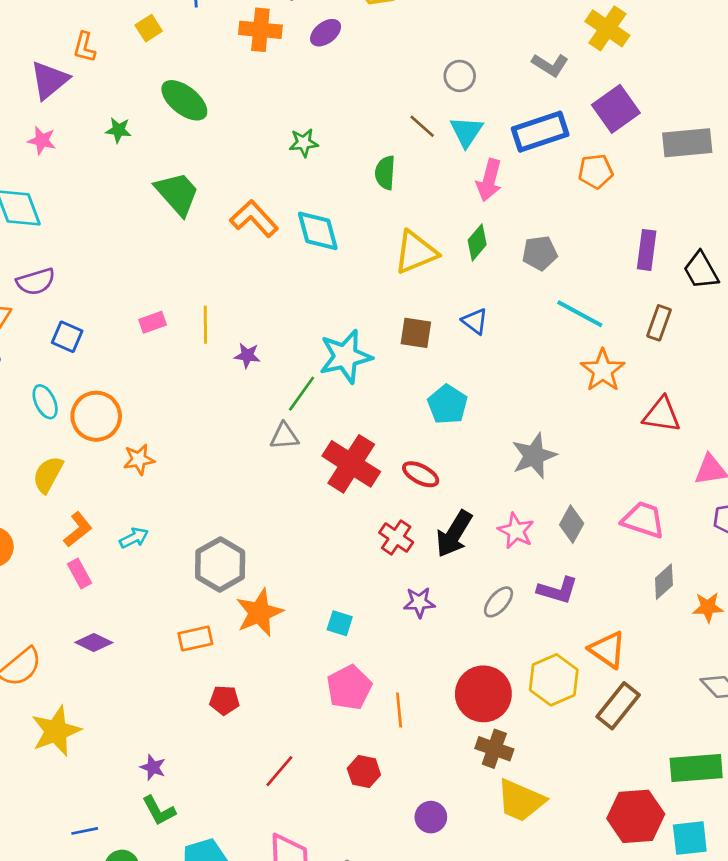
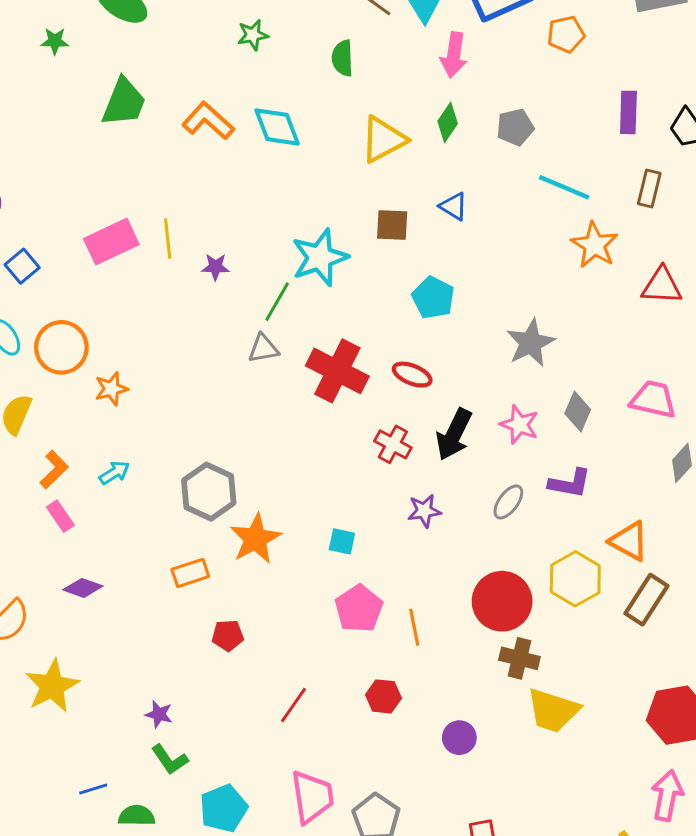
green trapezoid: (177, 193) -> (124, 102), turned 69
pink rectangle: (153, 322) -> (111, 242), size x1.8
blue square: (67, 337) -> (22, 266), turned 32

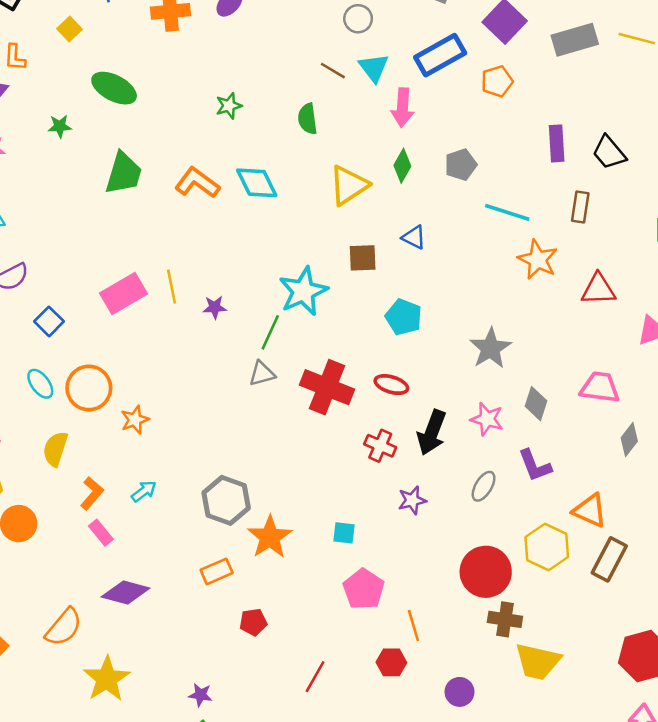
purple L-shape: (570, 483) -> (535, 466), turned 63
purple diamond: (83, 588) -> (126, 592), size x1.4
orange line: (414, 627) -> (413, 626), moved

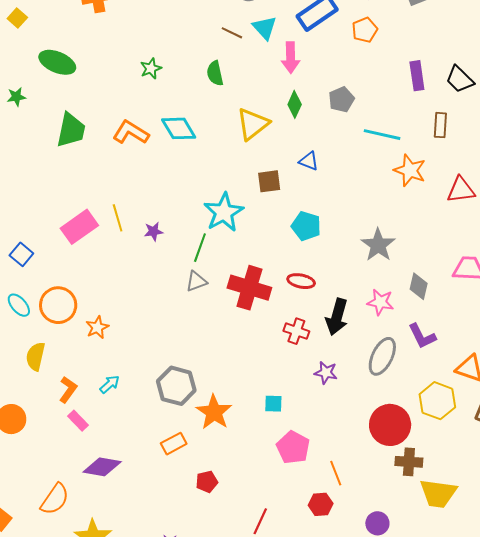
gray ellipse: (484, 486) -> (382, 356), size x1.5
purple star: (412, 500) -> (326, 373), turned 30

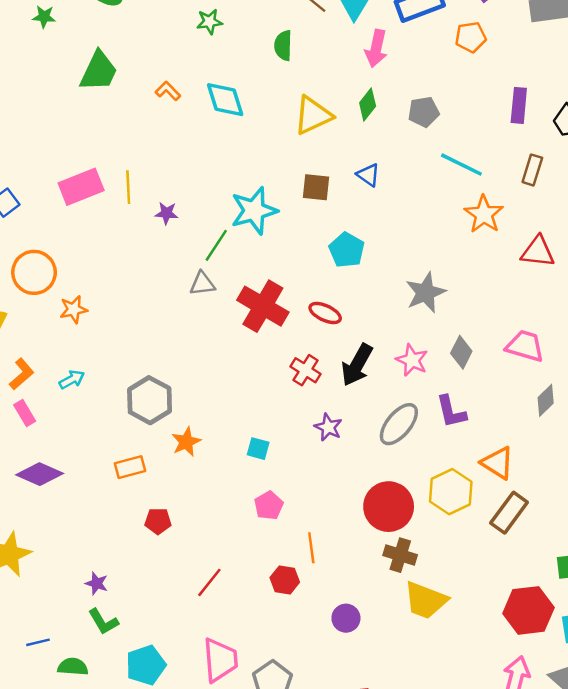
orange L-shape: (131, 133) -> (168, 91), size x0.6
orange star: (214, 412) -> (186, 442), size x0.7
pink pentagon: (293, 447) -> (269, 505), size x0.7

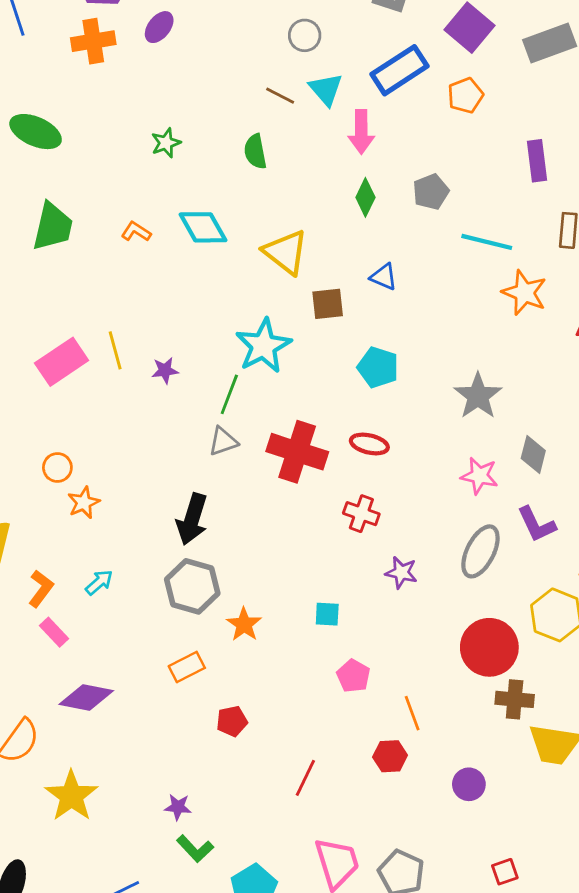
yellow triangle: (313, 115) -> (286, 252), moved, turned -45
orange circle: (34, 272) -> (57, 467), moved, size x0.6
black arrow: (357, 365) -> (192, 519), moved

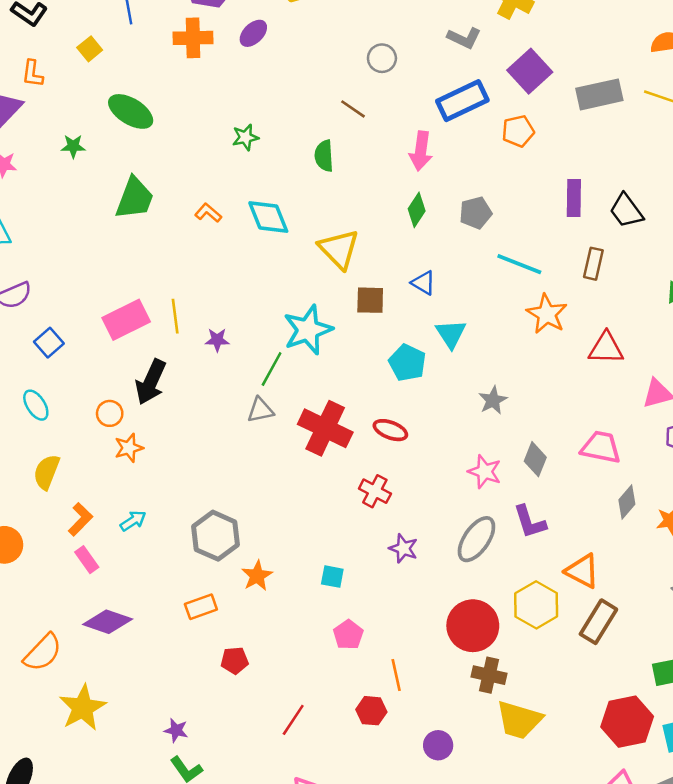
cyan triangle: (326, 89) -> (451, 334), moved
gray star: (478, 396) -> (493, 400), size x0.7
black arrow: (192, 519) -> (151, 382), moved

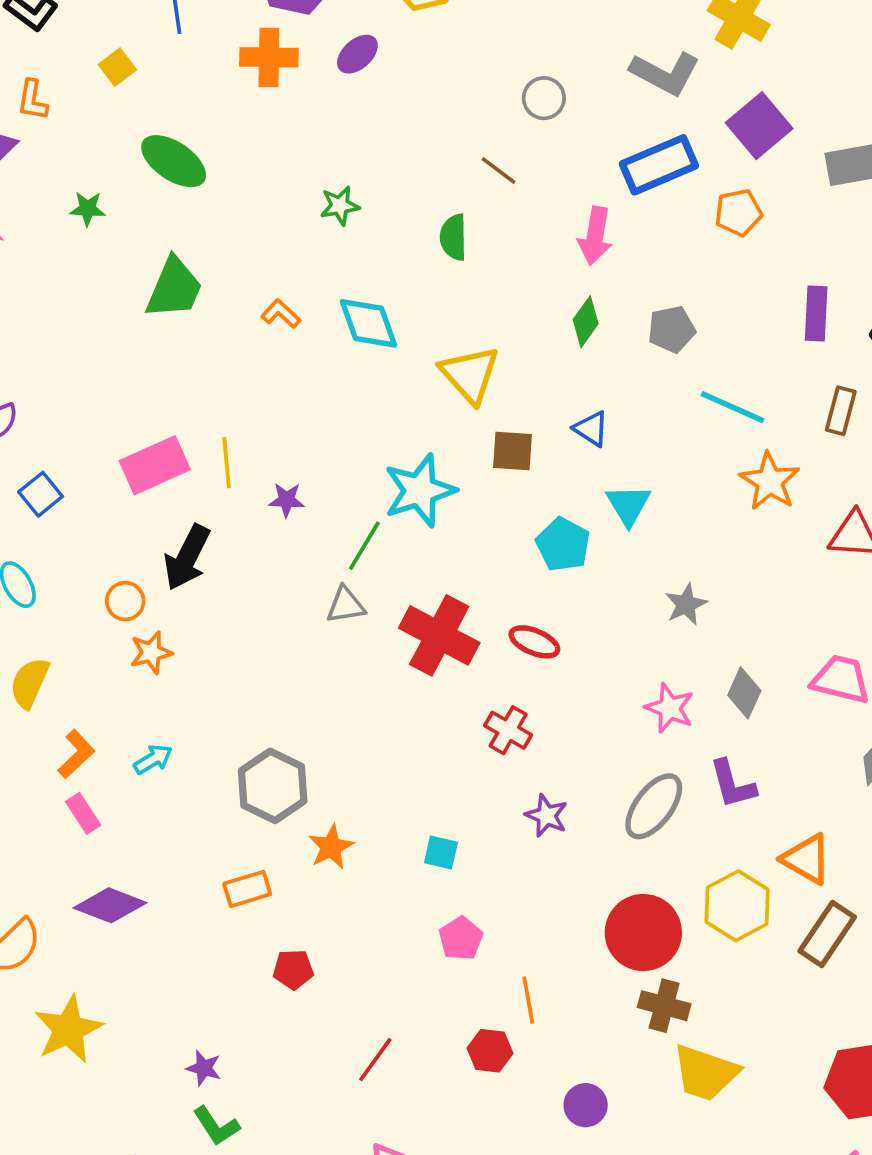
gray L-shape: (464, 38) -> (665, 73), size x1.4

